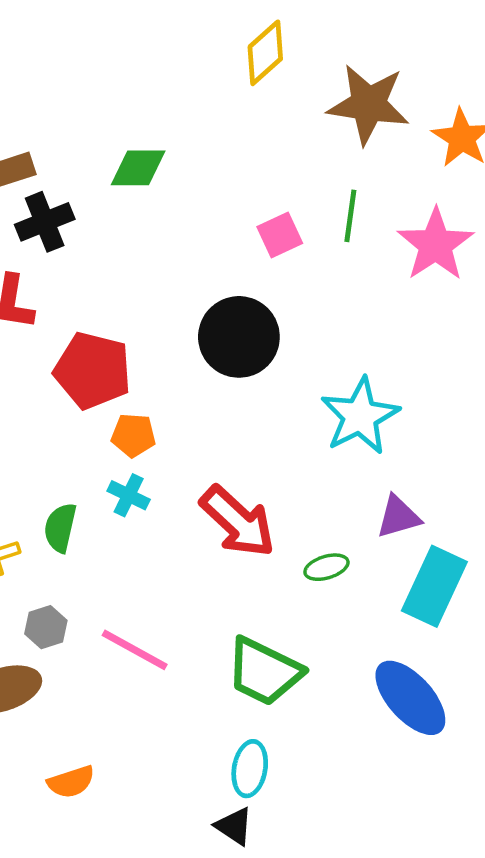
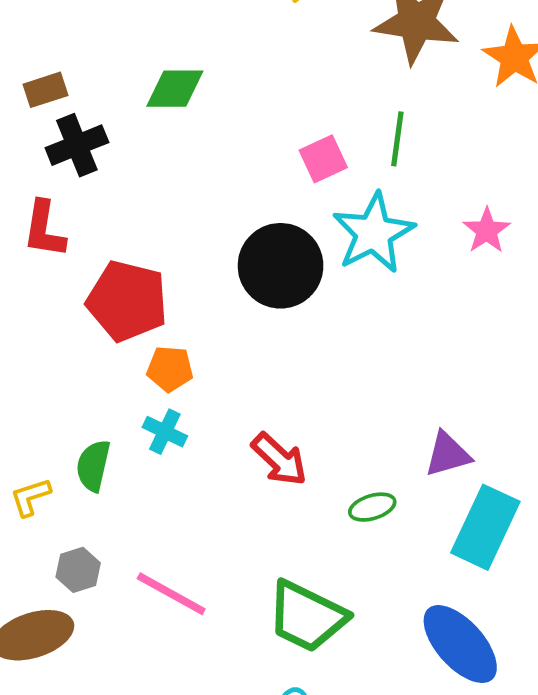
pink star: (436, 245) -> (487, 231), moved, size x0.6
cyan star: (360, 416) -> (374, 233), moved
red arrow: (238, 522) -> (279, 459), size x0.7

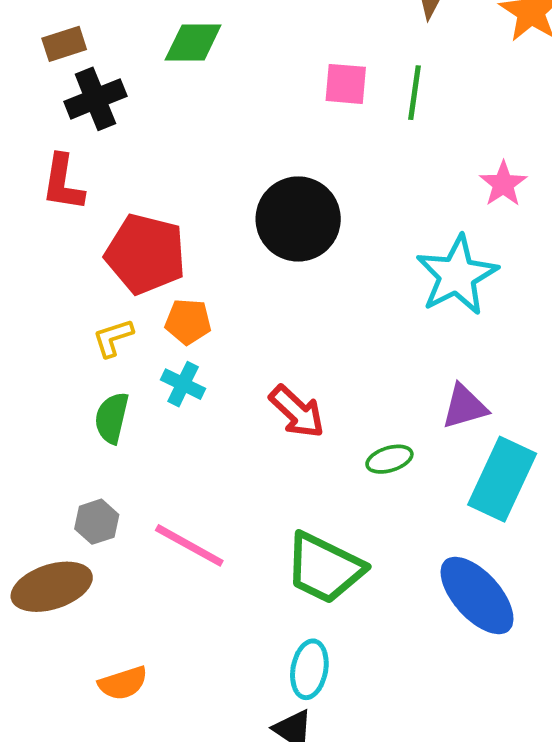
pink square: (323, 159) -> (346, 84), moved, turned 30
cyan star: (374, 233) -> (457, 275), moved
yellow L-shape: (30, 497) -> (113, 338), moved

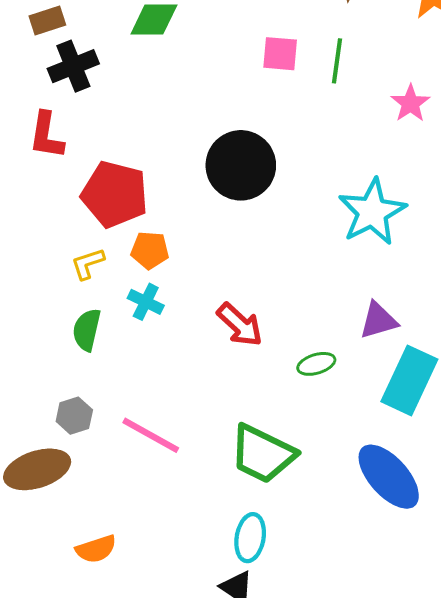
pink star: (503, 184) -> (410, 103), moved

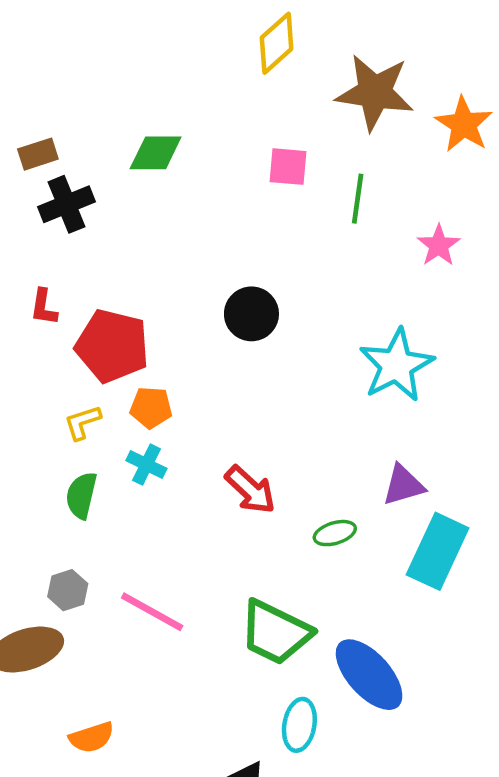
pink square: (280, 54) -> (288, 167), moved
red L-shape: (46, 135) -> (44, 307), moved, size x0.7
black circle: (241, 165) -> (251, 314), size x0.7
blue ellipse: (389, 477) -> (369, 675), moved
cyan ellipse: (250, 538) -> (299, 725), moved

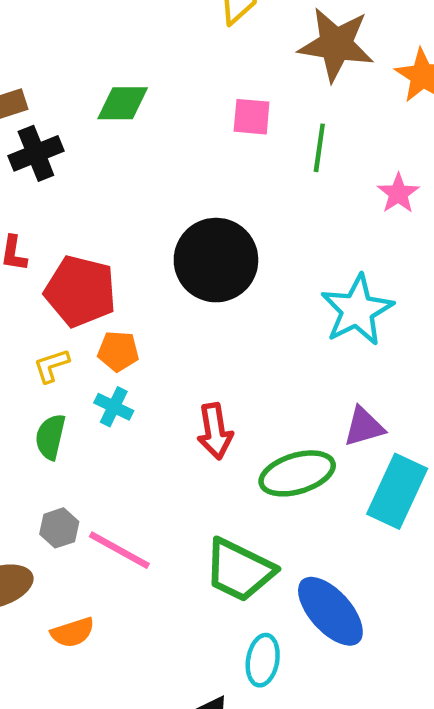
black circle: (251, 314) -> (216, 260), size x1.6
red arrow: (250, 490) -> (215, 431), turned 38
green ellipse: (335, 533) -> (297, 473), size x1.8
gray hexagon: (68, 590) -> (59, 528), moved
orange semicircle: (92, 737) -> (73, 632), moved

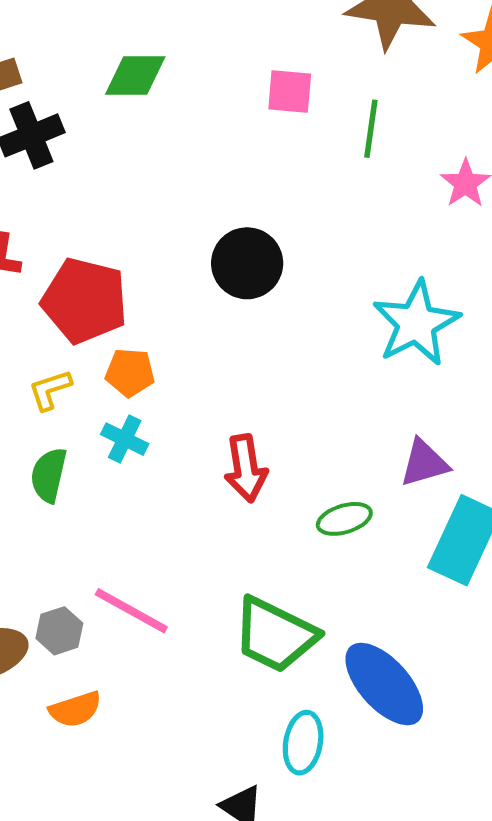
black circle: (216, 260) -> (247, 263), size x0.7
green ellipse: (297, 473) -> (344, 519), size x0.6
gray hexagon: (59, 528) -> (59, 631), moved

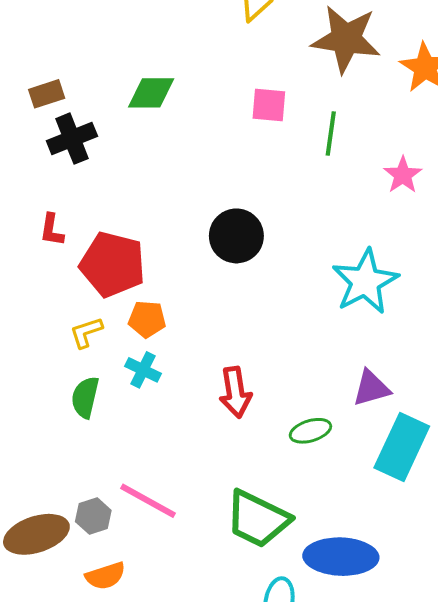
blue ellipse: (384, 684) -> (341, 557), turned -46

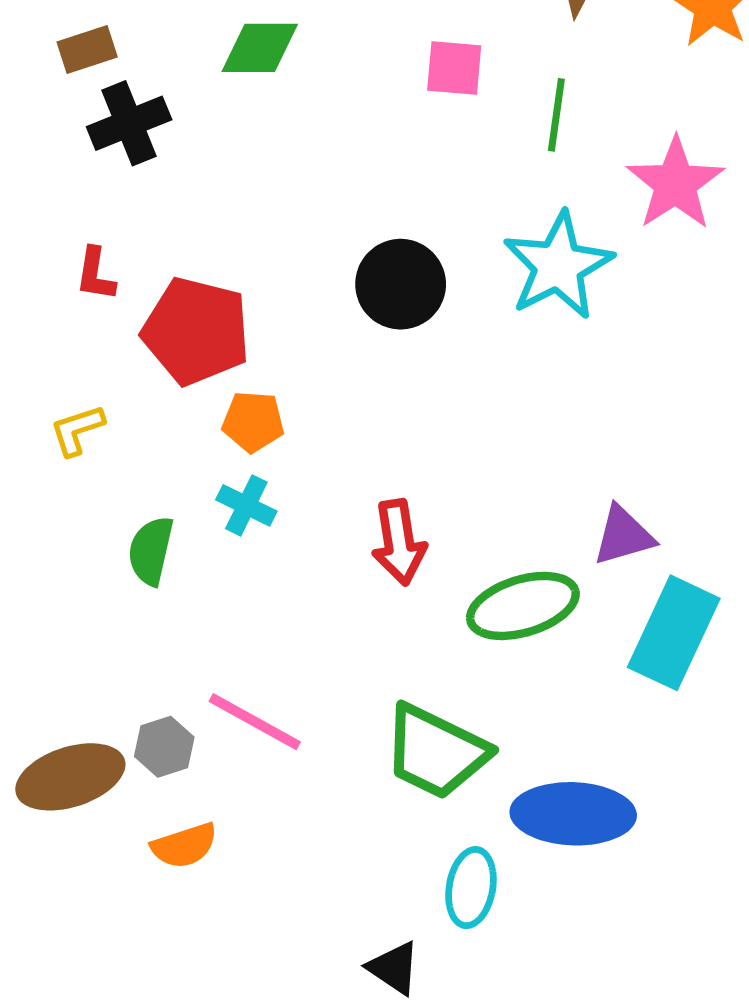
pink star: (403, 175) -> (675, 184), size x1.5
cyan star: (365, 282) -> (558, 266), moved
yellow L-shape: (86, 332) -> (77, 430), moved
green ellipse: (310, 431) -> (523, 606), size x1.6

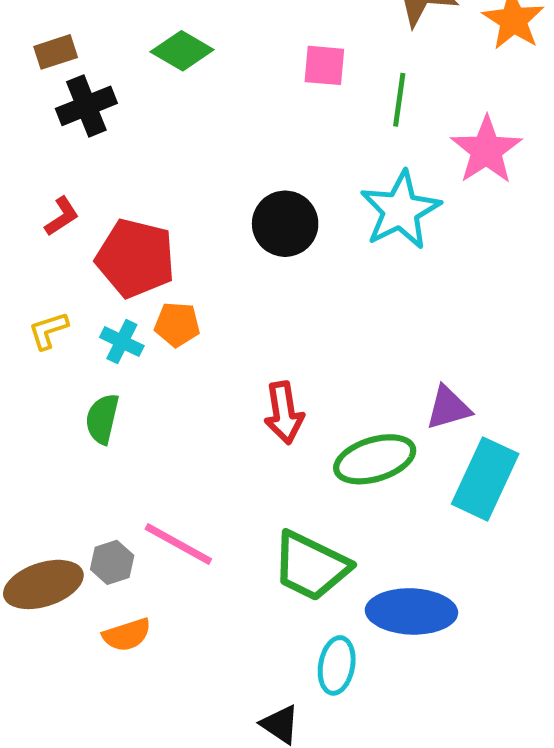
green diamond: (260, 48) -> (182, 51), turned 30
red L-shape: (96, 274) -> (62, 216), turned -132
cyan cross: (246, 505) -> (122, 342), moved

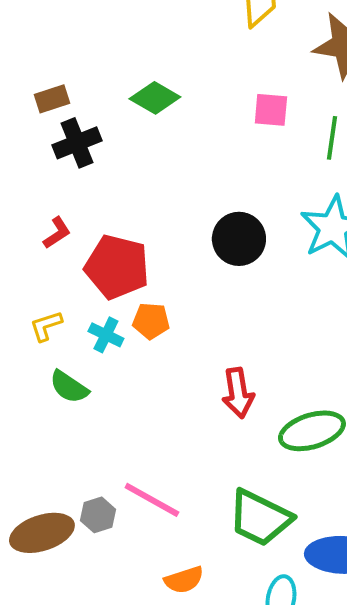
green semicircle: (102, 419) -> (69, 387), moved, turned -69
orange semicircle: (127, 635) -> (184, 580), moved

